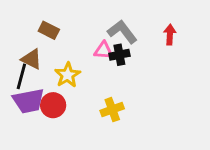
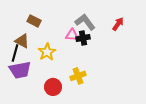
red arrow: (170, 35) -> (118, 24), turned 32
red circle: (53, 105) -> (53, 87), moved

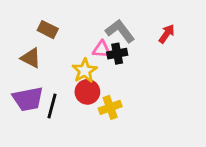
yellow star: (47, 52) -> (85, 71), moved
black line: (15, 53) -> (52, 106), moved
red circle: (53, 87) -> (87, 92), moved

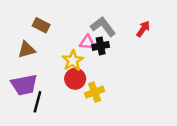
brown triangle: (31, 58) -> (27, 50), turned -42
black line: (52, 106) -> (37, 102), moved

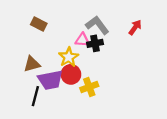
brown triangle: (27, 50) -> (32, 64), moved
purple trapezoid: (24, 85) -> (50, 80), moved

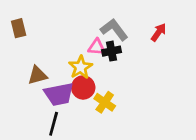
brown rectangle: (39, 24) -> (19, 28), moved, turned 49
yellow cross: (89, 87) -> (105, 102), turned -36
black line: (35, 96) -> (54, 124), moved

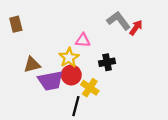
gray L-shape: (114, 30) -> (119, 21), moved
black cross: (111, 51) -> (107, 62), moved
black line: (54, 124) -> (76, 106), moved

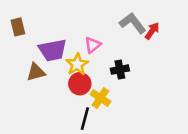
pink triangle: (83, 40) -> (93, 45), turned -42
purple trapezoid: (51, 81) -> (53, 50), moved

